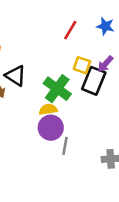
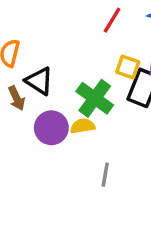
purple circle: (51, 128) -> (51, 128), moved

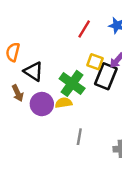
brown arrow: (17, 98) -> (18, 93), moved

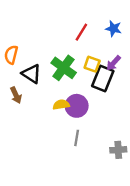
green cross: (72, 83) -> (64, 68), moved
purple circle: (42, 104) -> (77, 106), moved

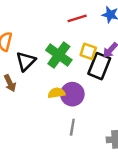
red line: (81, 32) -> (77, 18), turned 42
black triangle: (31, 74) -> (26, 61), turned 42

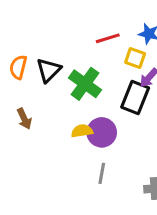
yellow square: (88, 51) -> (135, 58), moved
black triangle: (26, 61) -> (49, 70), moved

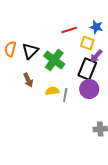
brown arrow: (24, 119) -> (28, 80), moved
purple circle: (102, 132) -> (89, 89), moved
gray line: (102, 173) -> (65, 95), moved

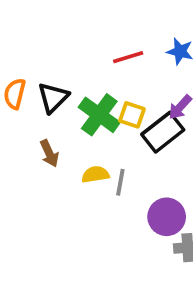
yellow square: (87, 43) -> (132, 115), moved
black rectangle: (87, 69) -> (163, 132), turned 30
purple circle: (89, 89) -> (167, 217), moved

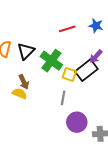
yellow square: (132, 115) -> (69, 74), moved
yellow semicircle: (95, 174) -> (20, 94), moved, turned 32
purple circle: (167, 217) -> (77, 122), moved

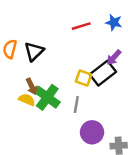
green cross: (51, 61) -> (47, 97), moved

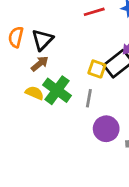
brown arrow: (32, 86) -> (40, 64), moved, turned -105

